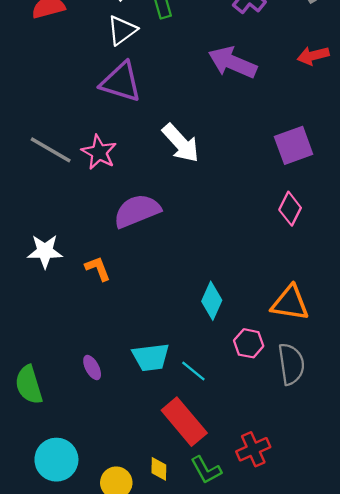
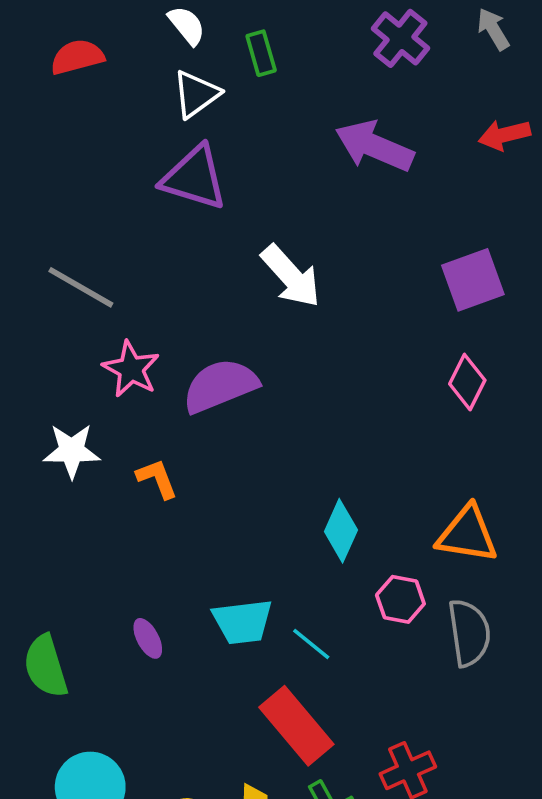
pink star: (99, 152) -> (131, 369), moved

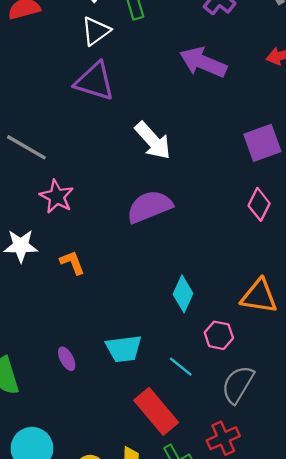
purple semicircle: (220, 386) -> (149, 207), moved
gray semicircle: (469, 633) -> (238, 384), moved, turned -141
cyan line: (311, 644) -> (181, 367), moved

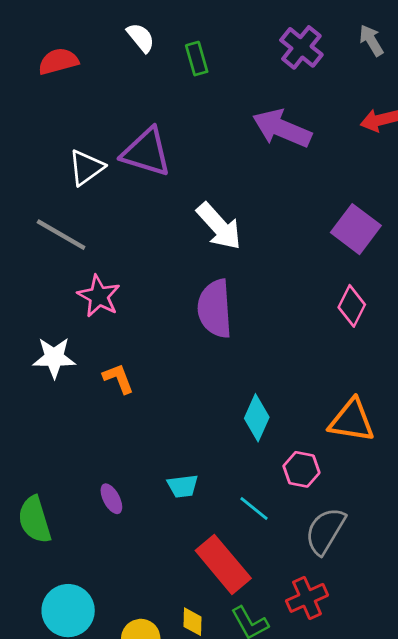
white triangle: (96, 31) -> (86, 168), moved
purple square: (262, 143) -> (356, 229), turned -33
purple semicircle: (149, 207) -> (215, 309), turned -72
cyan trapezoid: (124, 349) -> (183, 486), size x0.7

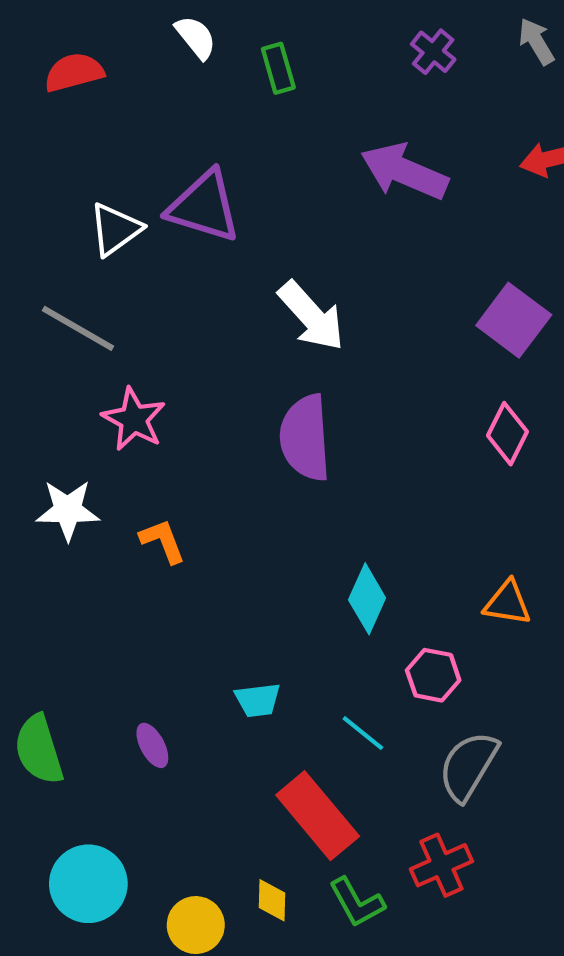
purple cross: (301, 47) -> (433, 52), size x0.7
orange triangle: (352, 420) -> (507, 603), size x0.7
purple ellipse: (111, 499) -> (152, 745), moved

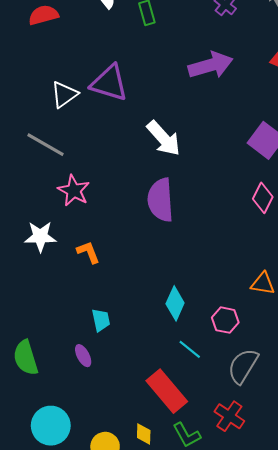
purple arrow: (404, 171) -> (211, 65), turned 141
cyan diamond: (367, 599) -> (175, 303), moved
cyan trapezoid: (258, 700) -> (101, 320), moved, turned -95
red cross: (441, 865) -> (229, 416), turned -32

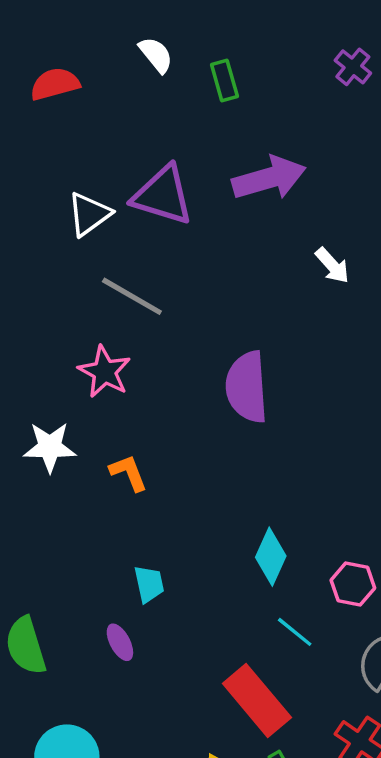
purple arrow: (211, 65) -> (269, 178), moved
white arrow: (164, 138) -> (332, 265), moved, size x0.6
gray line: (46, 145) -> (132, 296), moved

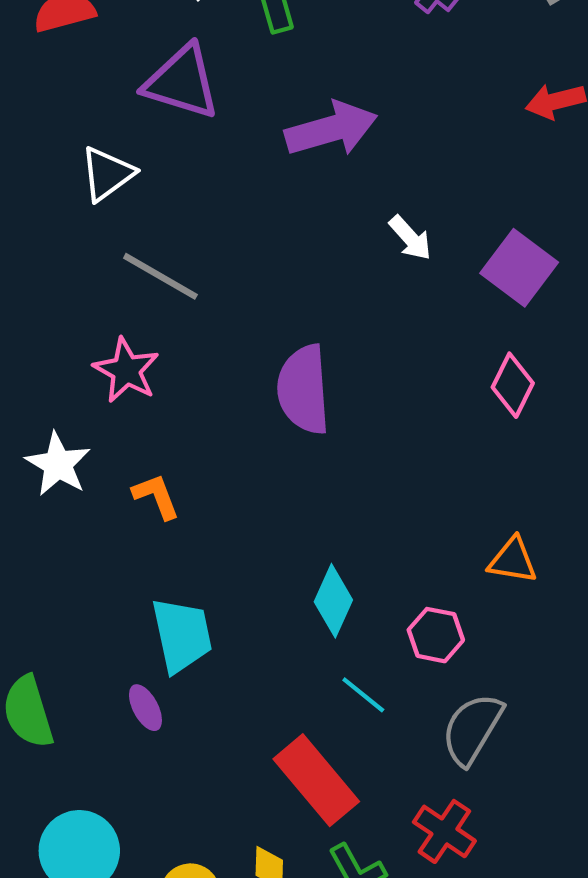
purple triangle: (163, 195) -> (182, 82), moved
white star: (50, 447) -> (58, 464), turned 30
cyan trapezoid: (149, 584) -> (182, 635), size x1.6

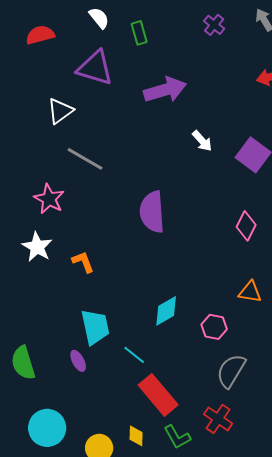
pink star: (126, 370) -> (49, 199), moved
pink diamond: (513, 385) -> (246, 226), moved
cyan diamond: (333, 601) -> (166, 311), turned 36
cyan line: (363, 695) -> (134, 355), moved

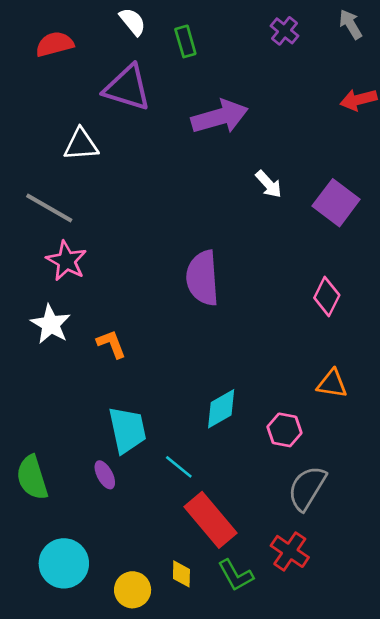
white triangle: (60, 111) -> (81, 145), turned 32
gray line: (85, 159) -> (49, 208), moved

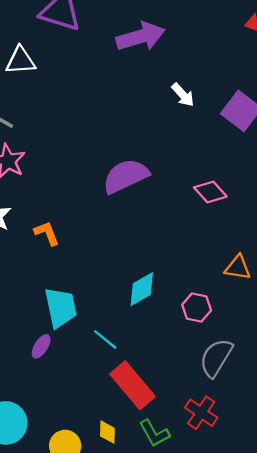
purple semicircle: (203, 278) -> (126, 176), turned 69
pink diamond: (327, 296) -> (210, 192), moved, turned -68
purple ellipse: (105, 475) -> (41, 346), turned 60

